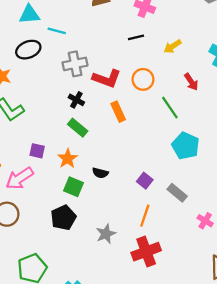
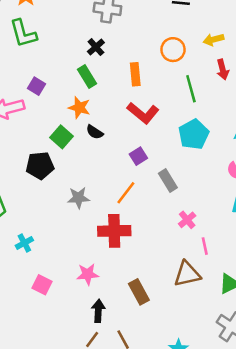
yellow arrow: (172, 46) -> (213, 40), moved
red L-shape: (107, 78) -> (143, 113), moved
orange star: (68, 159) -> (79, 108), moved, turned 30

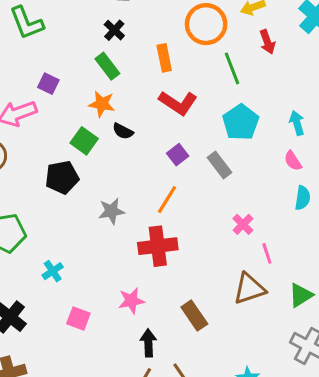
orange circle: (173, 50) -> (206, 24), size x1.4
gray rectangle: (168, 180) -> (220, 165), moved

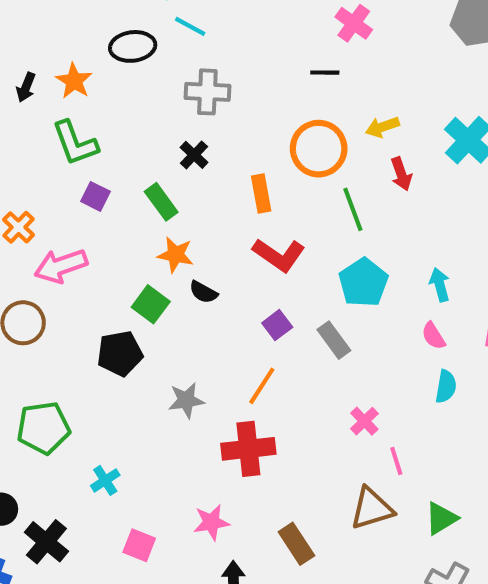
green rectangle: (107, 66) -> (161, 202), moved
purple square: (48, 84) -> (95, 196), moved

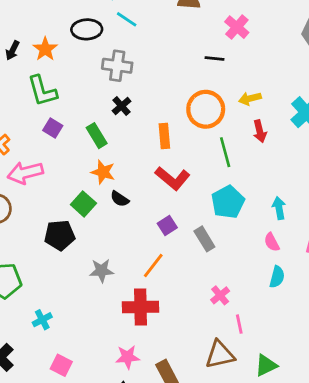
gray cross: (207, 92) -> (117, 66), moved
pink star: (211, 522) -> (128, 357), moved

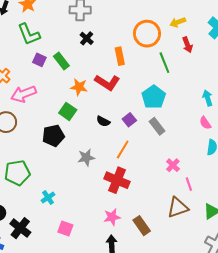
green rectangle: (97, 136) -> (61, 61), moved
red L-shape: (173, 178) -> (107, 83), moved
black semicircle: (120, 199) -> (103, 121), moved
cyan pentagon: (228, 202) -> (154, 97), moved
red cross: (140, 307) -> (117, 180), turned 30

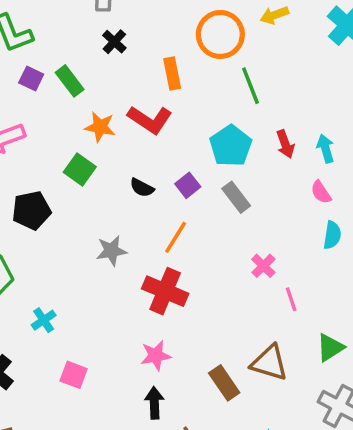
red arrow: (187, 45) -> (285, 144), moved
black pentagon: (53, 136) -> (31, 210), moved
brown triangle: (178, 208) -> (269, 363), moved, turned 35
brown rectangle: (142, 226) -> (224, 383), moved

